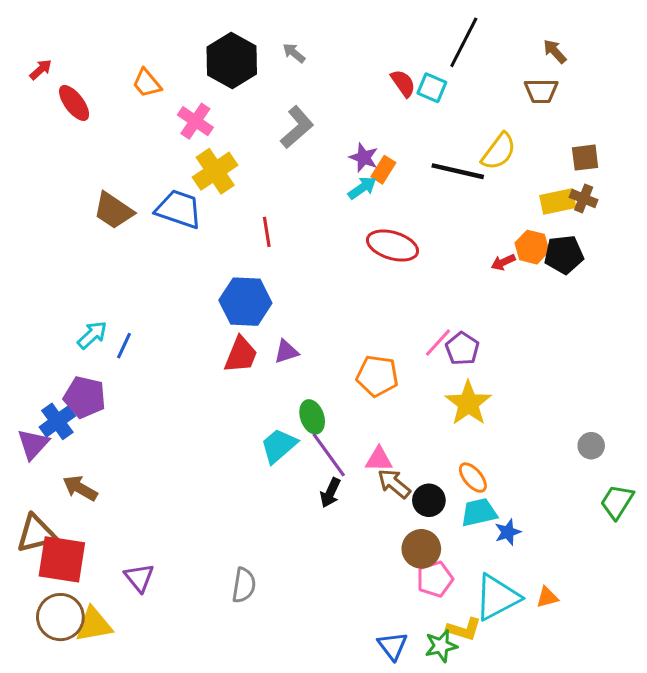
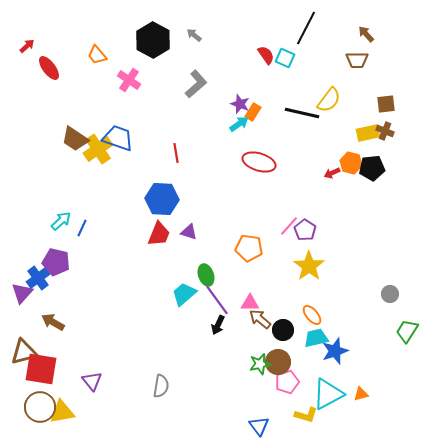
yellow cross: (215, 171) -> (98, 149), moved
purple triangle: (286, 352) -> (189, 232), turned 36
blue star: (508, 532) -> (335, 351), size x1.5
green star: (441, 646) -> (260, 364), moved

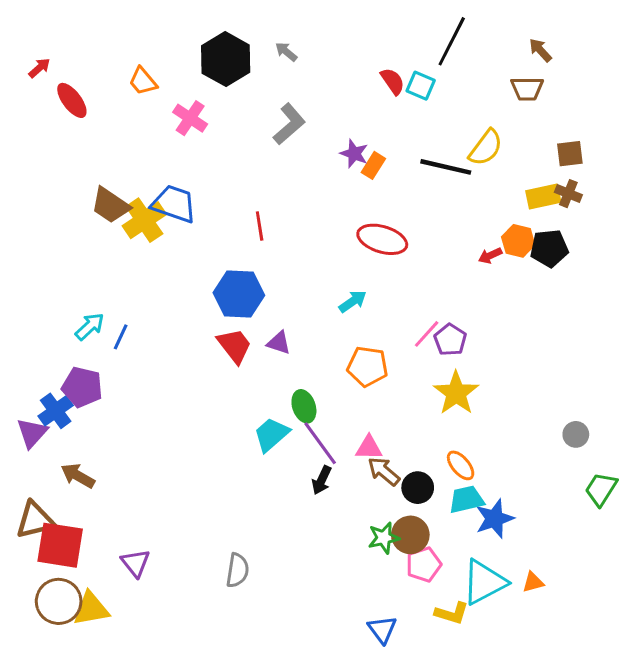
cyan arrow: (239, 124) -> (353, 301), moved
red trapezoid: (159, 234) -> (234, 346), turned -60

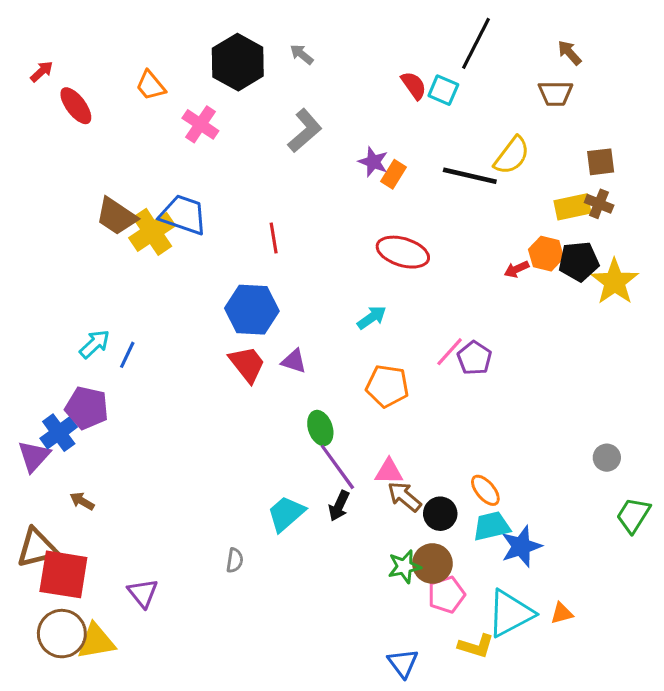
yellow star: (456, 393) -> (615, 282), moved
cyan trapezoid: (271, 434) -> (286, 514), moved
brown arrow: (78, 476) -> (82, 501), size x0.7
gray semicircle: (237, 570) -> (235, 560), moved, size x0.7

